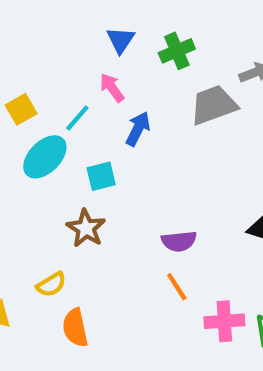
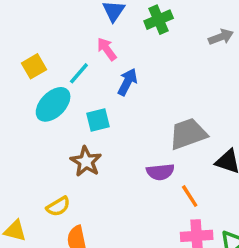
gray trapezoid: (214, 105) -> (188, 134), moved
orange line: (177, 287) -> (190, 196), moved

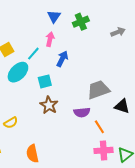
pink arrow: (107, 49) -> (50, 39), turned 48
brown star: (86, 161) -> (49, 105), moved
yellow semicircle: (58, 206) -> (11, 123), moved

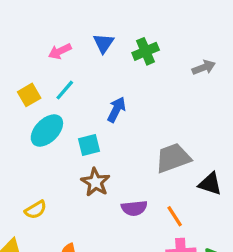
pink arrow: (50, 39) -> (60, 51), moved, turned -128
cyan line: (33, 54) -> (65, 90), moved
purple semicircle: (82, 112) -> (134, 208), moved

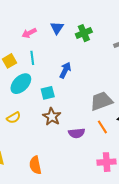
cyan line: (65, 90) -> (32, 58), turned -48
yellow semicircle: (36, 210) -> (14, 118), moved
orange line: (175, 216) -> (102, 127), moved

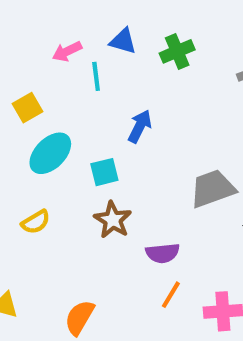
blue triangle: (57, 28) -> (123, 41), turned -48
cyan line: (32, 58) -> (96, 76), moved
orange line: (102, 127) -> (171, 295), moved, turned 64
orange semicircle: (35, 165) -> (79, 318), turned 42

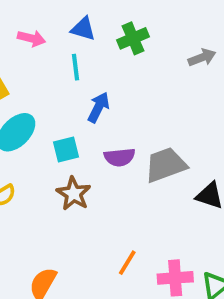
pink arrow: (67, 51) -> (31, 38), turned -140
cyan line: (96, 76) -> (76, 67), moved
purple semicircle: (163, 253) -> (120, 157), moved

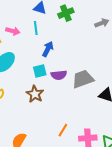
pink arrow: (31, 38) -> (13, 31), moved
cyan square: (66, 150) -> (40, 71), moved

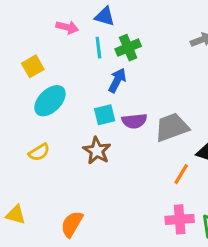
green cross: (66, 13) -> (128, 48), moved
pink arrow: (13, 31) -> (67, 27), moved
orange line: (63, 130) -> (181, 174), moved

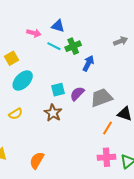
cyan line: (98, 48) -> (54, 46), turned -56
blue arrow: (117, 80) -> (88, 63), moved
purple semicircle: (134, 121) -> (77, 94), turned 140

